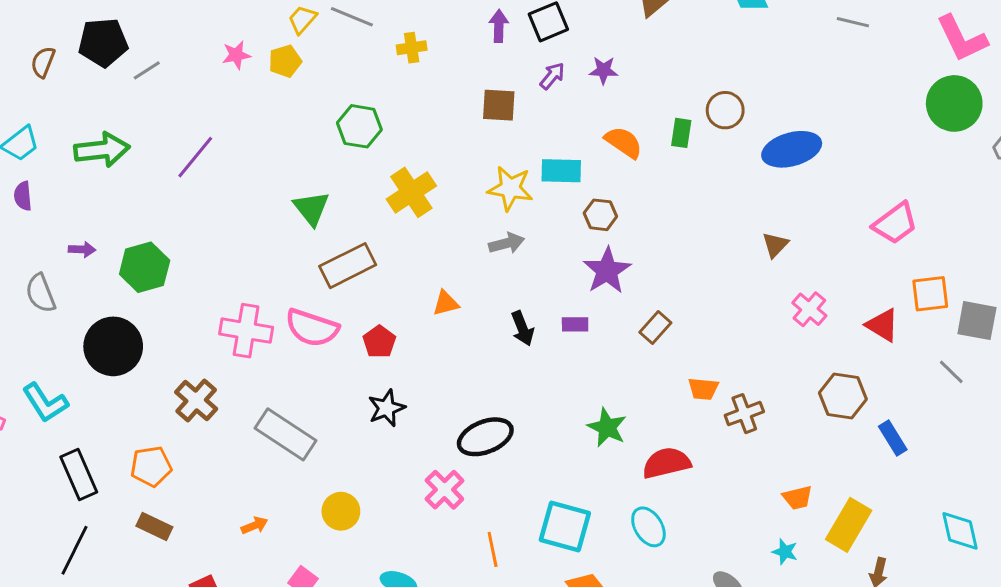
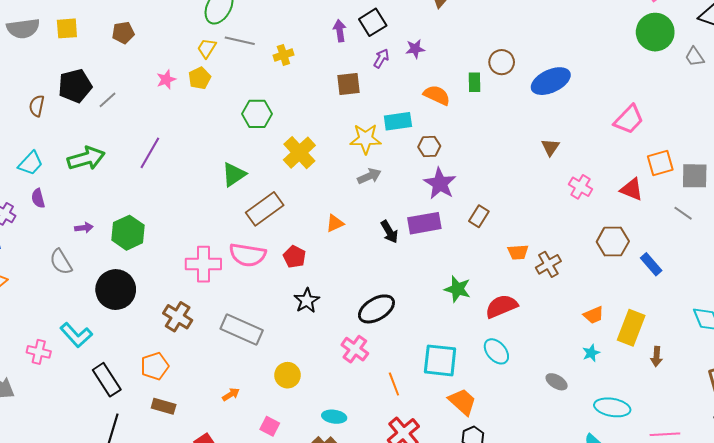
green triangle: (311, 208) -> (234, 174), turned 44
purple rectangle: (575, 324) -> (424, 223), size x1.8
cyan star: (785, 552) -> (591, 353), turned -30

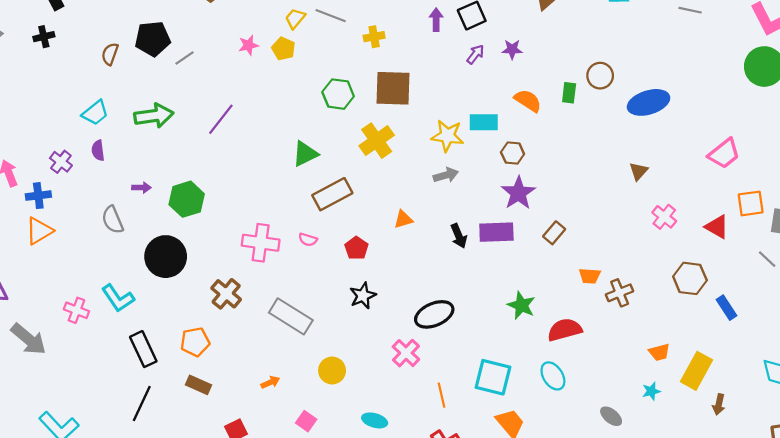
yellow pentagon: (200, 78) -> (283, 49), turned -30
brown square: (349, 84) -> (393, 88), moved, size x1.5
pink semicircle: (248, 255) -> (308, 240), size x0.5

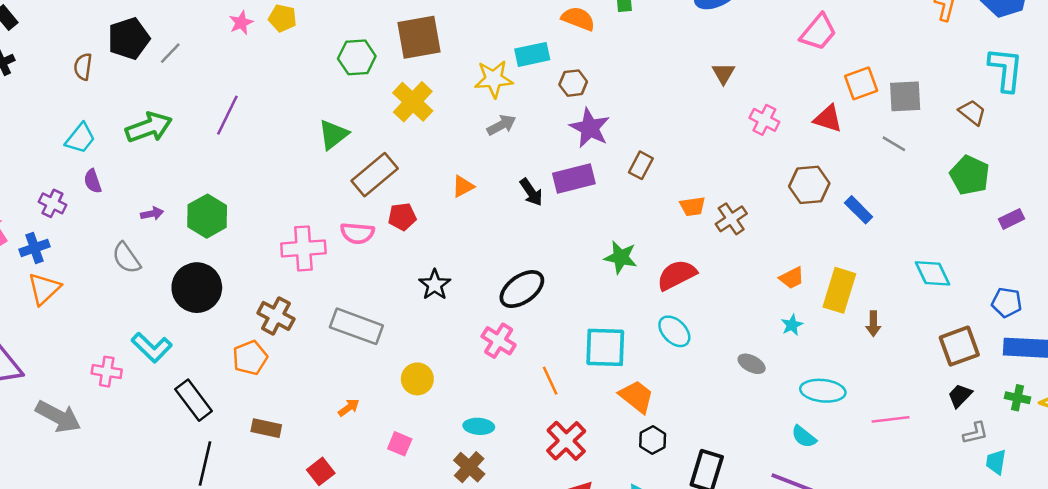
pink semicircle: (308, 240) -> (357, 233), size x1.5
red pentagon: (356, 248) -> (402, 217), moved, turned -30
orange pentagon: (195, 342) -> (250, 358), moved

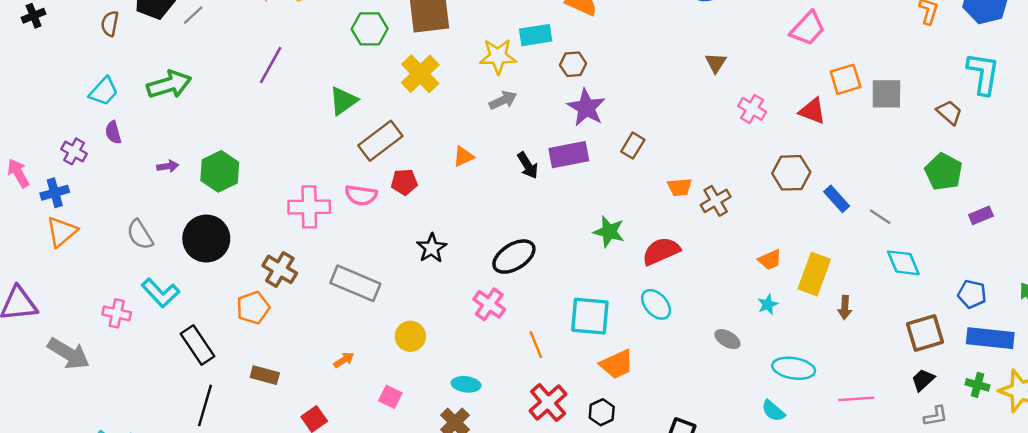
purple line: (227, 115) -> (271, 65), moved
gray line: (894, 144) -> (880, 217), moved
gray semicircle: (126, 258) -> (140, 235), moved
orange trapezoid: (636, 397) -> (617, 364), turned 114
black hexagon: (653, 440) -> (602, 412), moved

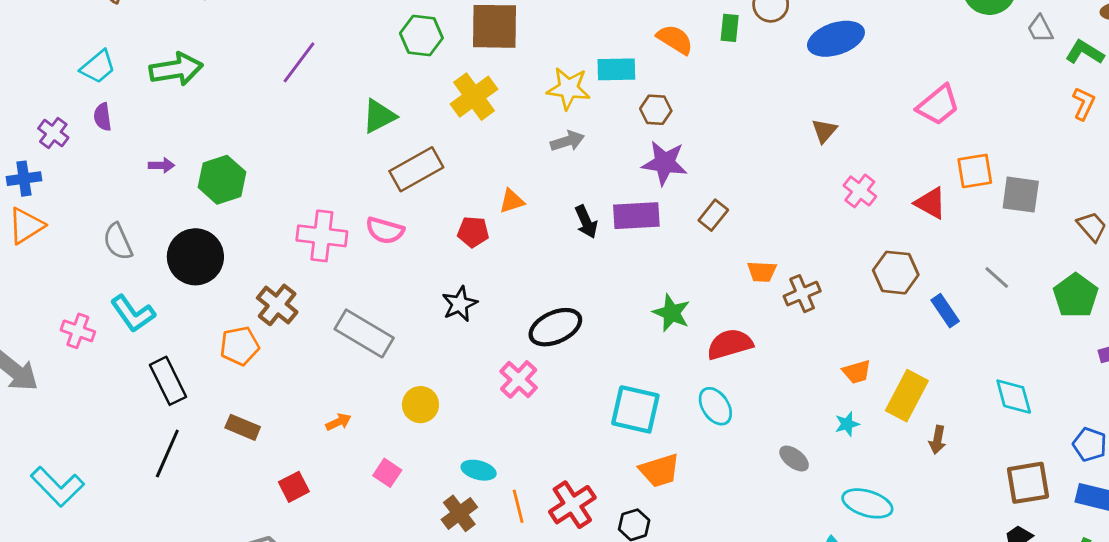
purple star: (586, 108) -> (665, 163), turned -30
red pentagon: (404, 182) -> (473, 232), moved
gray line: (880, 217) -> (997, 277), moved
orange line: (536, 345) -> (518, 506), moved

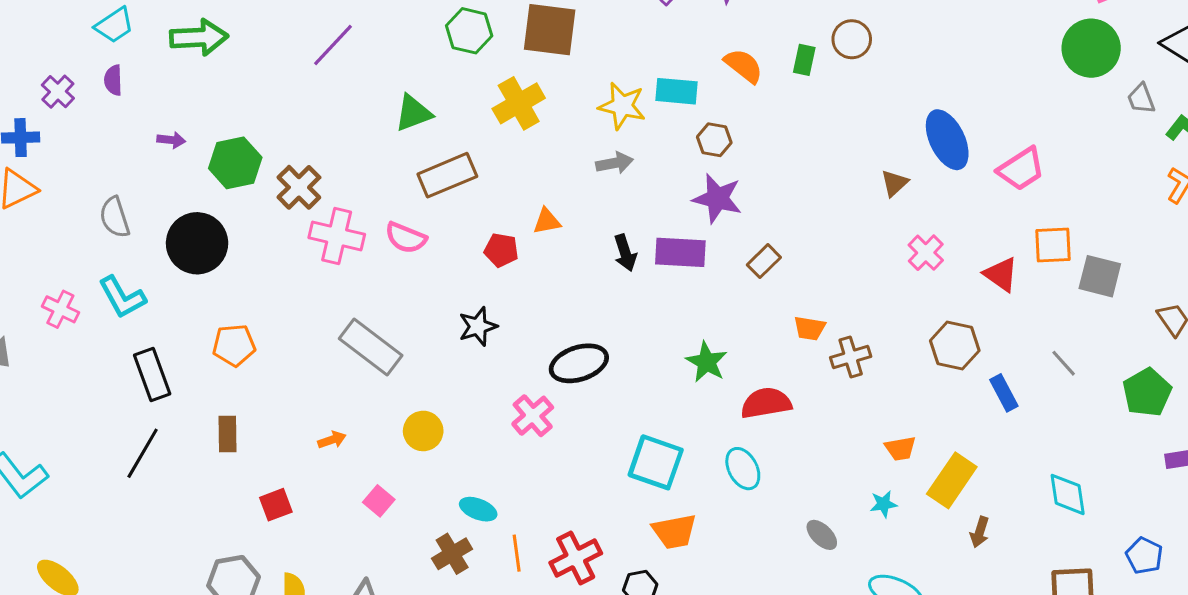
blue ellipse: (836, 39) -> (947, 140), moved, turned 76
brown cross: (277, 305) -> (299, 187), moved
brown rectangle: (243, 427) -> (228, 434), turned 60

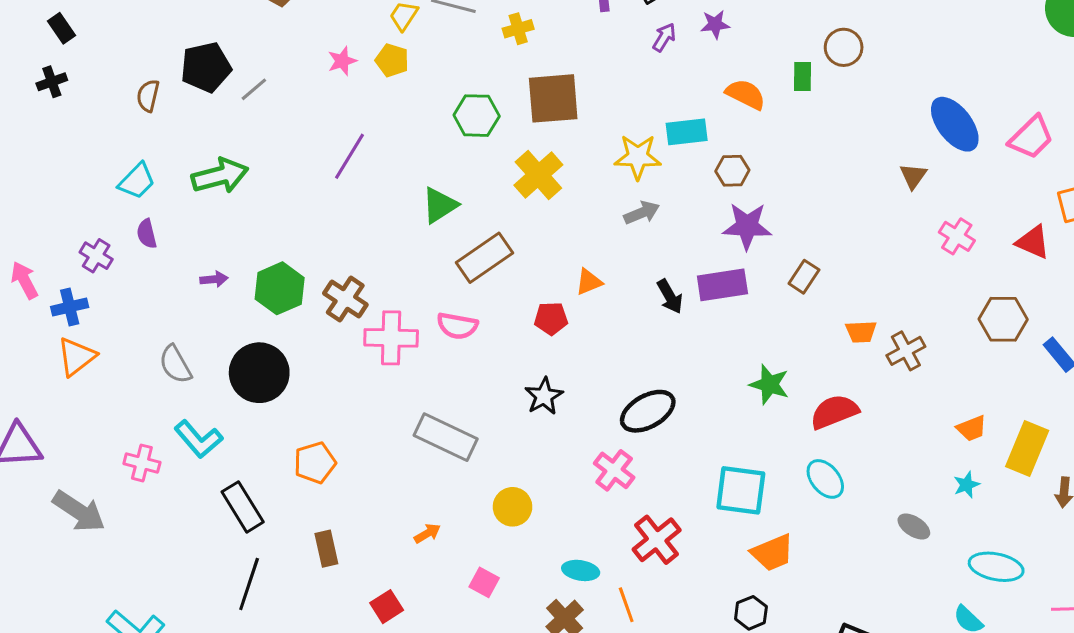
red cross: (576, 558) -> (657, 540), moved

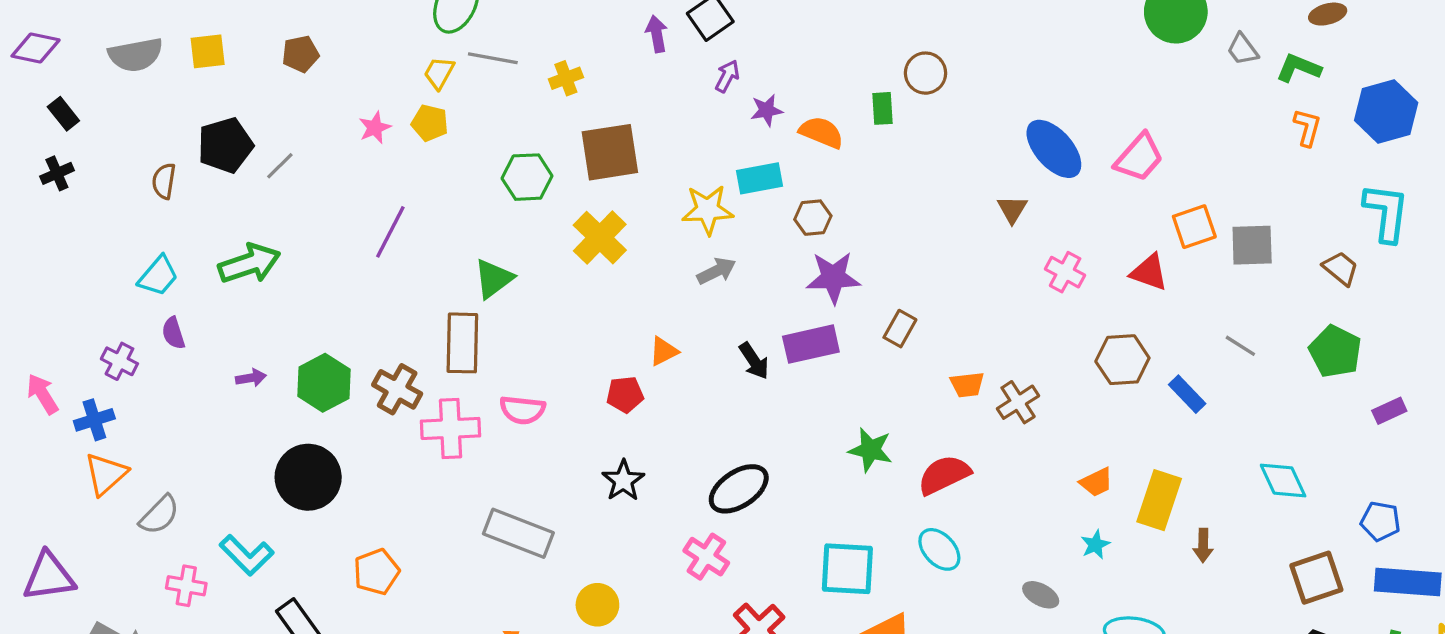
purple star: (715, 24) -> (767, 110), moved
brown rectangle: (485, 258) -> (462, 343), moved, turned -50
gray semicircle: (175, 364) -> (159, 515), moved, turned -102

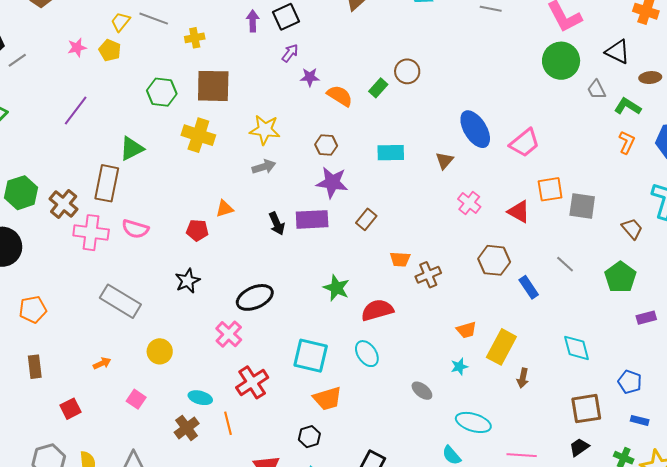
green rectangle: (883, 108) -> (378, 88), turned 36
cyan rectangle: (759, 178) -> (391, 153), moved
yellow cross: (600, 238) -> (198, 135), turned -36
blue rectangle: (1408, 582) -> (640, 420), size x0.5

